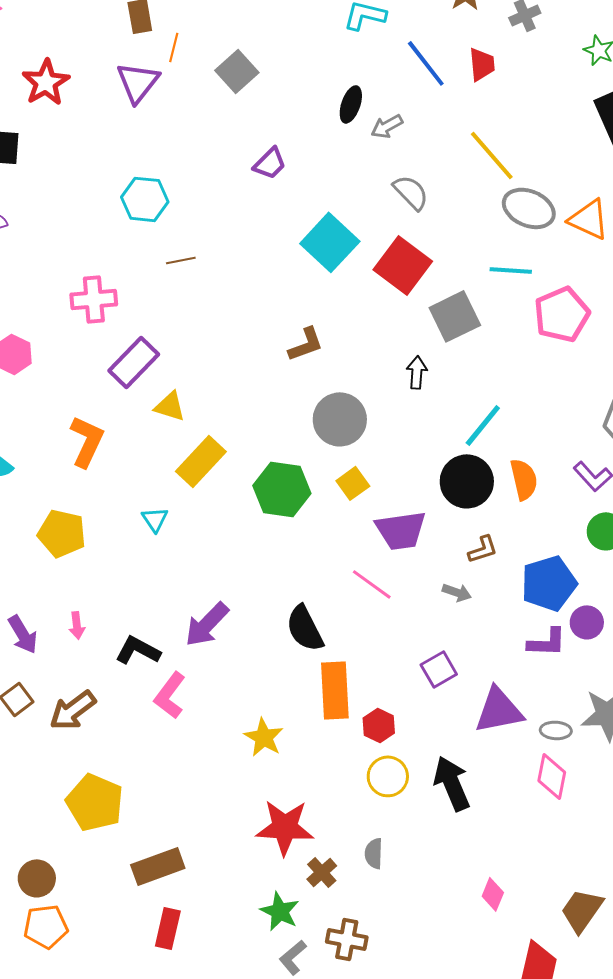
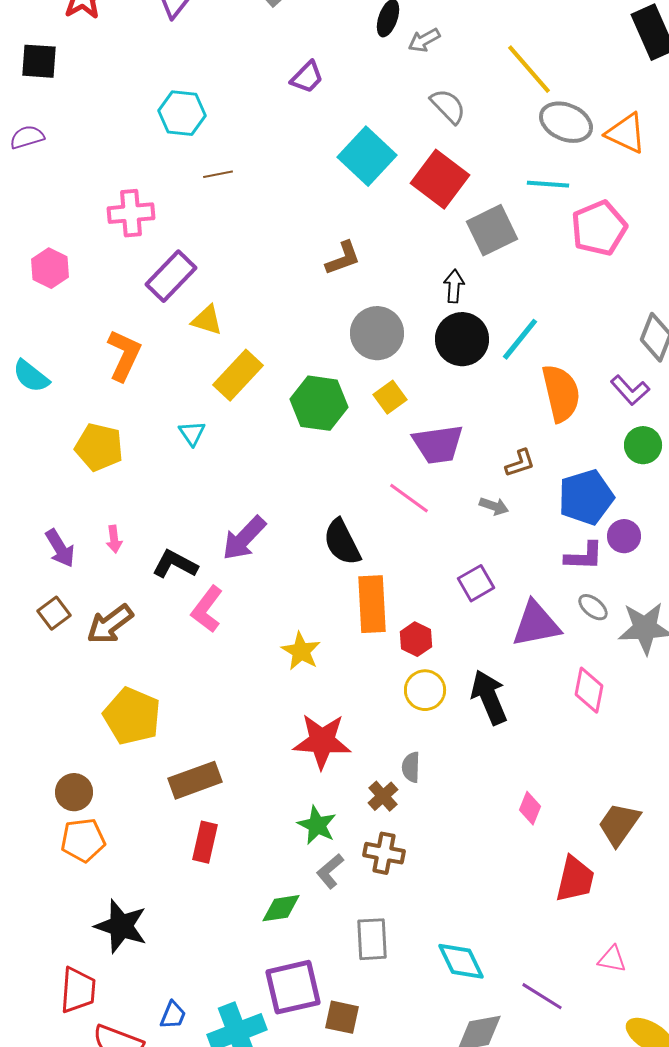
orange semicircle: (524, 479) -> (561, 393), size x1.4
black circle: (467, 481) -> (462, 339), moved
gray ellipse: (556, 730) -> (593, 607), moved, turned 36
brown cross: (322, 872) -> (383, 796), moved

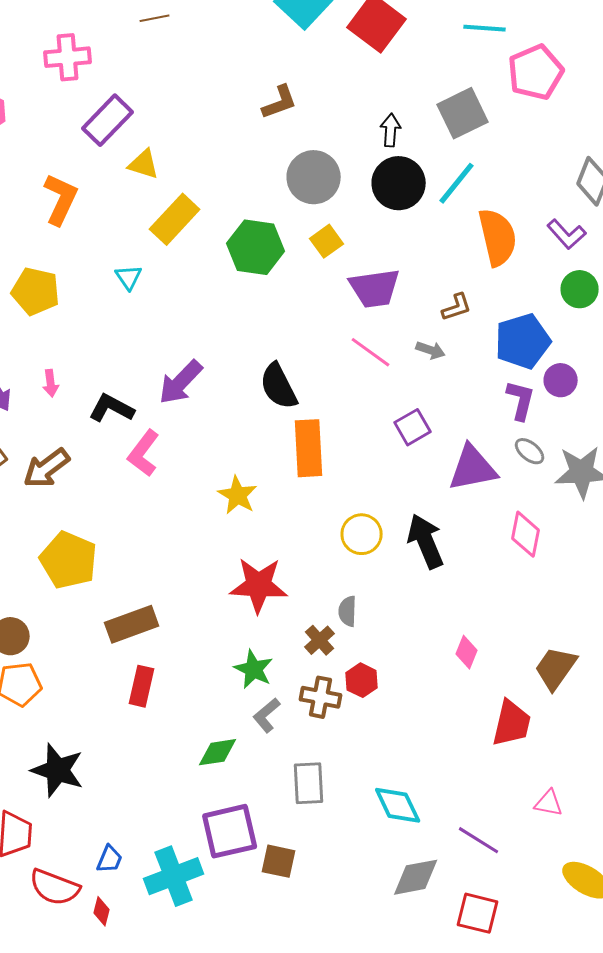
gray square: (492, 230) -> (463, 113), moved
pink line: (409, 498) -> (371, 352), moved
purple L-shape: (584, 556) -> (521, 400), turned -78
red hexagon: (416, 639) -> (362, 680), moved

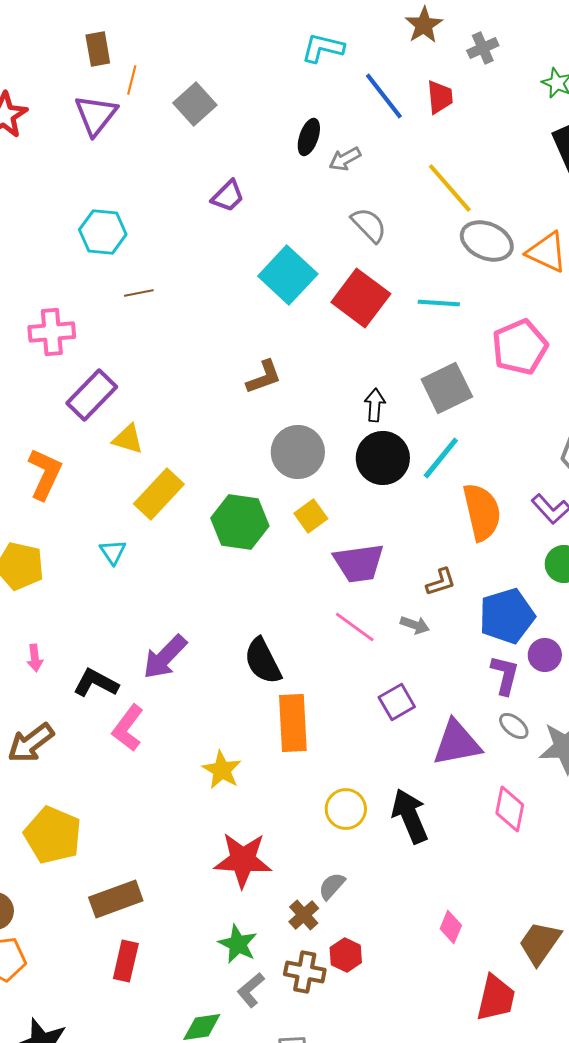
cyan line: (485, 28) -> (439, 303), moved
gray semicircle: (348, 611) -> (332, 886), turned 40

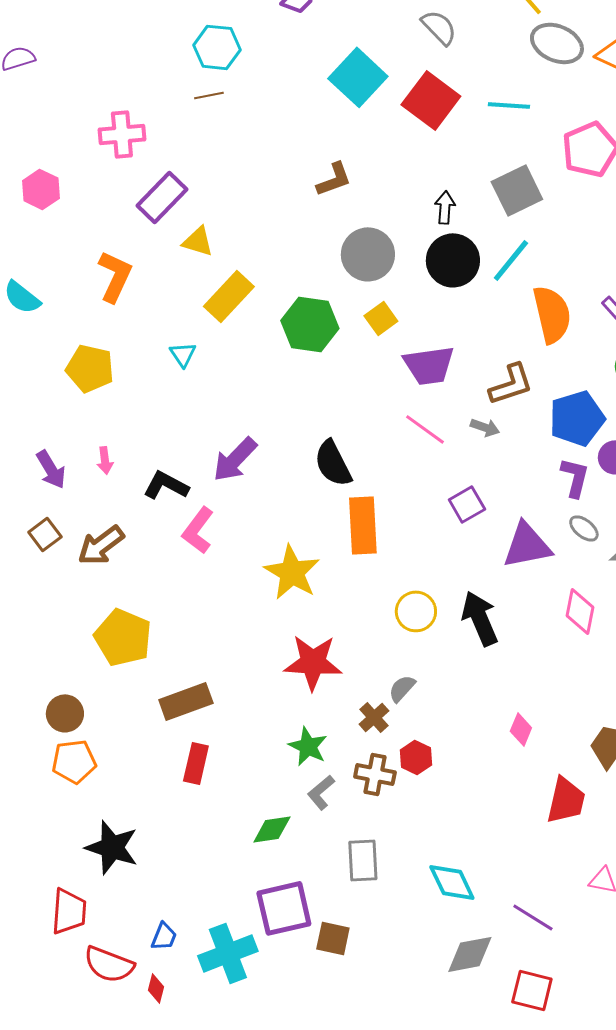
cyan hexagon: (103, 232) -> (217, 47), moved
brown L-shape: (441, 582) -> (511, 384), size x1.5
yellow star: (222, 770) -> (292, 572), size x1.4

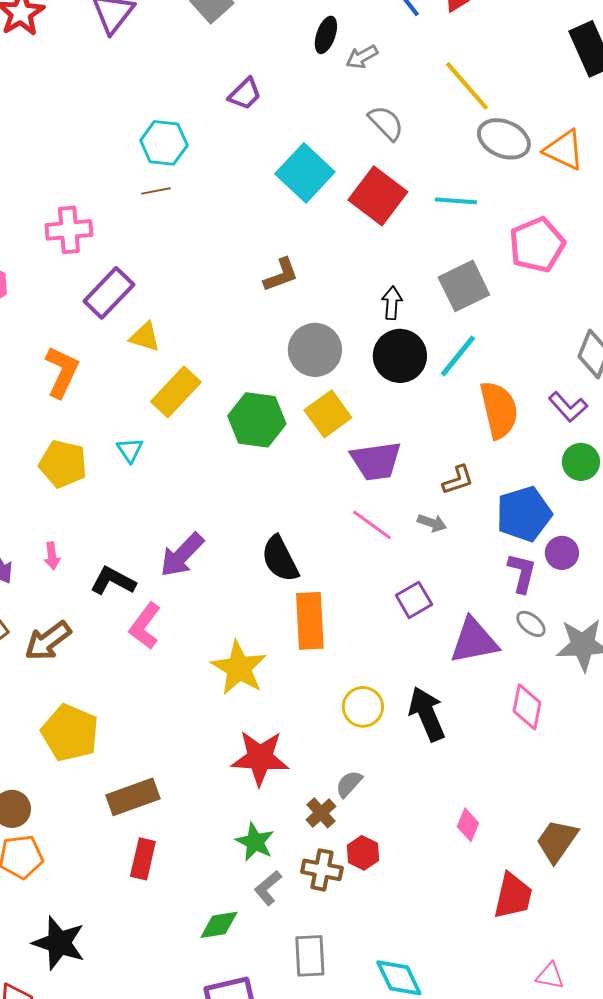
yellow square: (381, 318) -> (328, 414), size x1.4
yellow pentagon: (90, 368) -> (63, 464), moved
brown L-shape: (511, 384) -> (458, 480), size x0.7

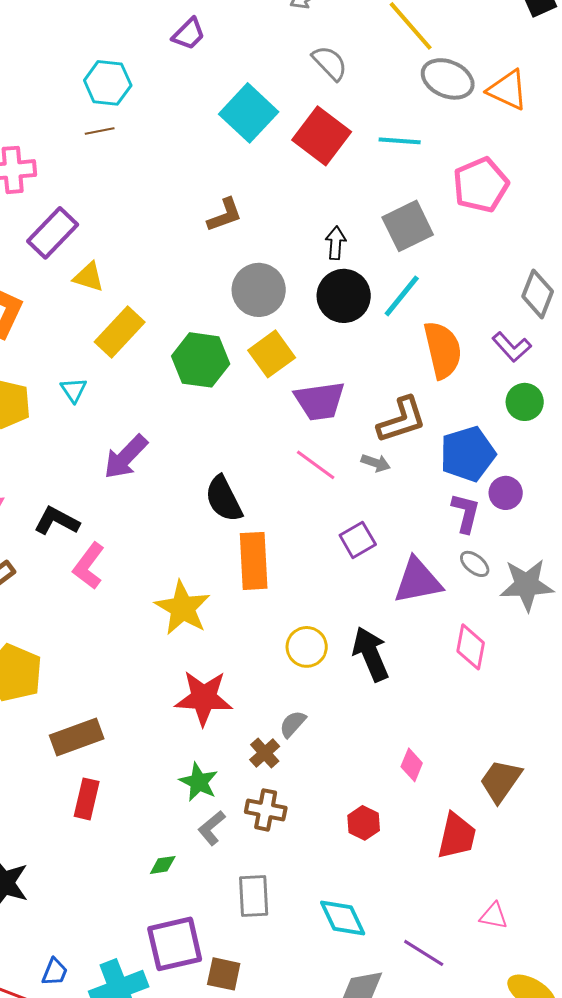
brown L-shape: (458, 480) -> (402, 420), size x1.6
purple arrow: (182, 555) -> (126, 457), moved
red hexagon: (363, 853) -> (364, 823), moved
green diamond: (219, 925) -> (163, 865), size x0.7

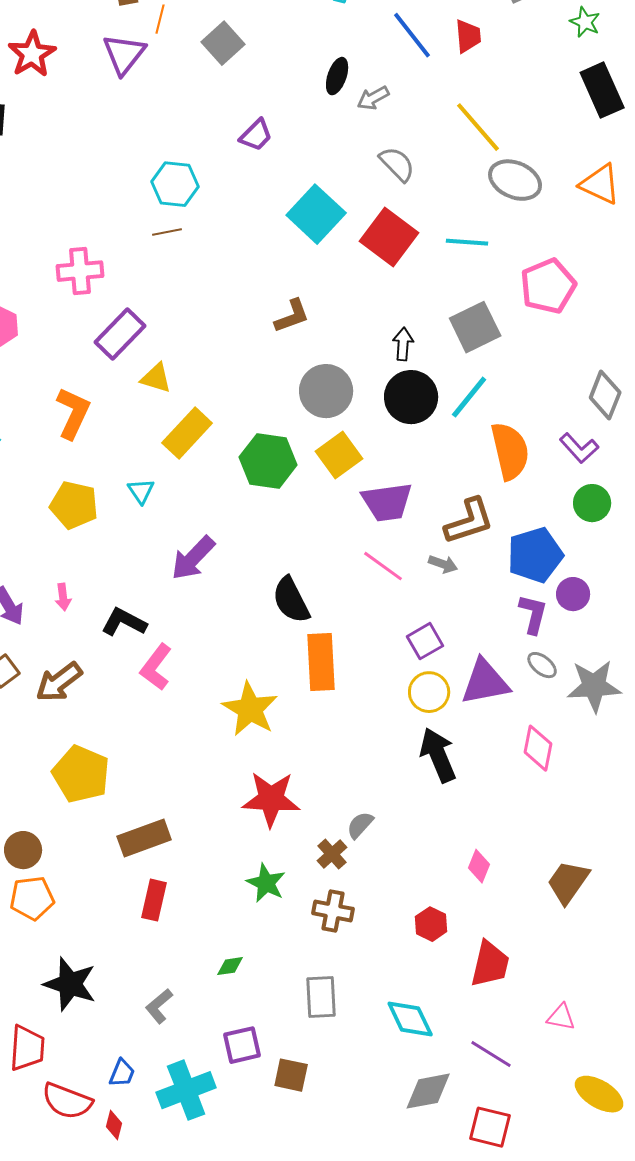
orange triangle: (508, 90) -> (600, 184), moved
yellow circle: (307, 647) -> (429, 692), moved
gray L-shape: (212, 828) -> (159, 1006), moved
red trapezoid: (457, 836) -> (490, 964), moved
purple square: (175, 944) -> (242, 1045), size x0.7

